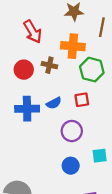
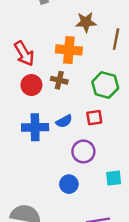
red arrow: (33, 32) -> (24, 54), moved
orange cross: (73, 46) -> (69, 50), moved
blue circle: (71, 166) -> (69, 184), moved

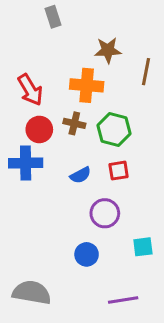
green hexagon: (105, 85) -> (114, 129), moved
blue cross: (35, 127) -> (26, 163), moved

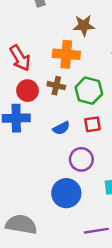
blue circle: (87, 254) -> (66, 193), size x1.5

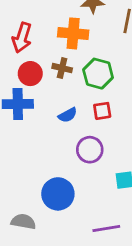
red arrow: (20, 58) -> (22, 38), turned 48
blue circle: (66, 193) -> (58, 194), moved
gray semicircle: (21, 224) -> (23, 222), size x0.7

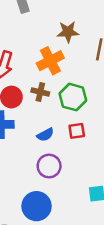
orange cross: (73, 33) -> (50, 61), turned -32
purple circle: (90, 150) -> (49, 166), moved

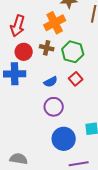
red square: (77, 131) -> (76, 79), turned -32
blue circle: (37, 206) -> (64, 139), moved

